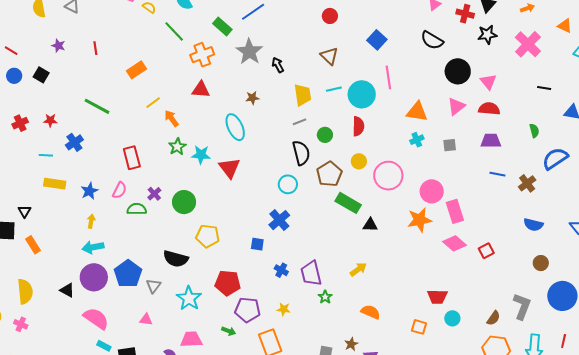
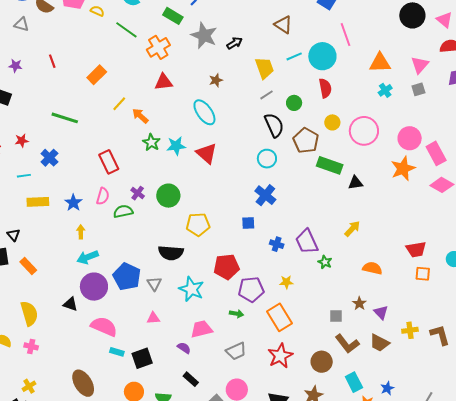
black arrow: (278, 65) -> (235, 43), turned 98
pink triangle: (456, 106) -> (420, 65), moved
red trapezoid: (437, 297) -> (416, 250), moved

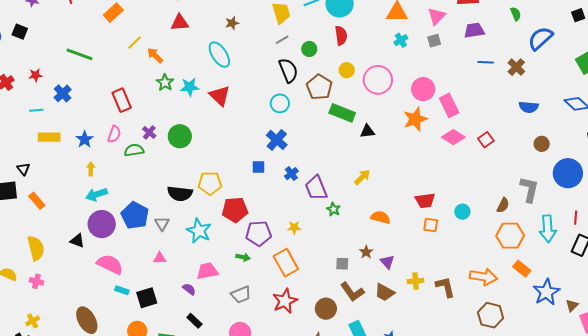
yellow pentagon: (198, 224) -> (210, 183), moved
blue cross: (277, 244) -> (291, 174), moved, turned 32

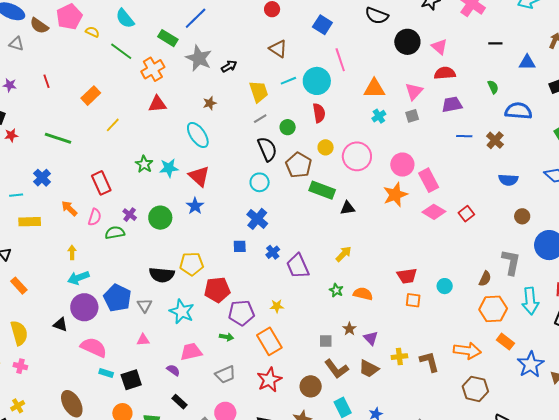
blue semicircle: (540, 38) -> (518, 111), turned 48
orange arrow: (155, 55) -> (69, 208), moved
red star: (35, 75) -> (11, 135), moved
blue star: (85, 139) -> (195, 206), moved
green star: (333, 209) -> (336, 290), moved

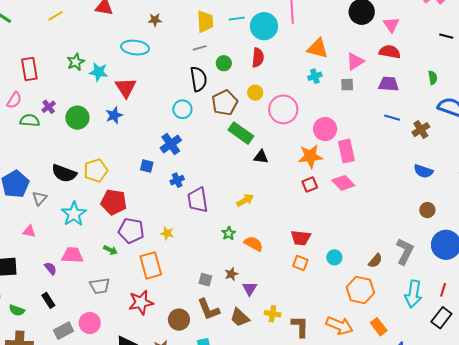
cyan ellipse: (198, 135) -> (135, 48), turned -64
red square: (466, 214) -> (310, 184), moved
yellow pentagon: (192, 264) -> (96, 170), turned -30
orange hexagon: (493, 309) -> (360, 290), moved

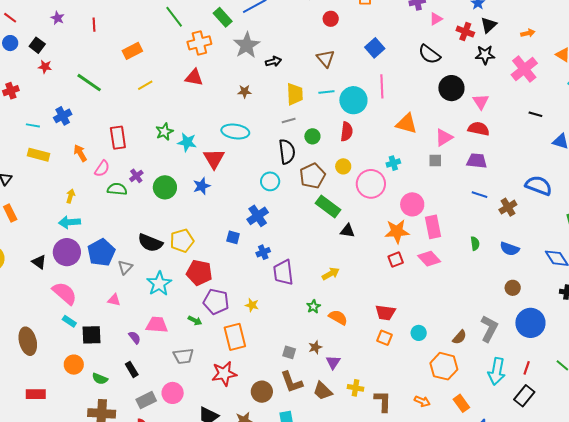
cyan ellipse: (135, 48) -> (235, 131), moved
cyan cross: (315, 76) -> (393, 163), moved
green semicircle: (433, 78) -> (475, 243), moved
orange arrow: (340, 326) -> (422, 401), size x0.6

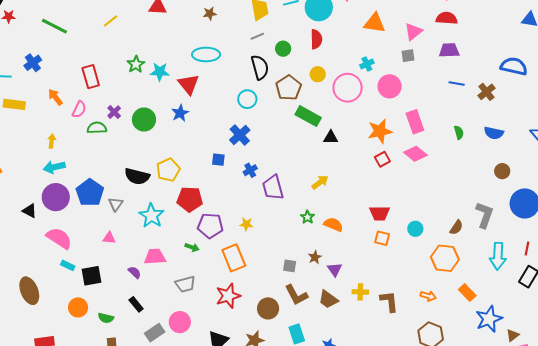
pink circle: (412, 204) -> (390, 86), moved

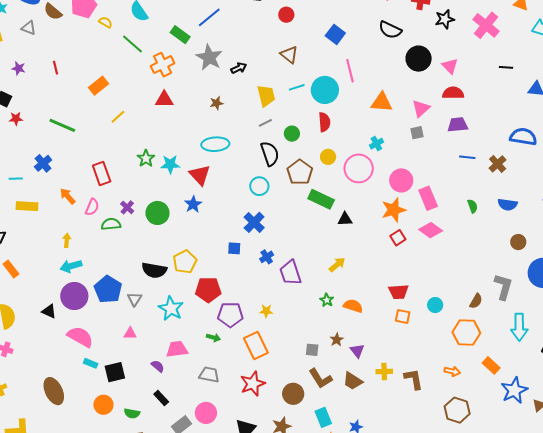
pink circle: (390, 86) -> (401, 180), moved
gray trapezoid: (185, 284) -> (209, 375), turned -150

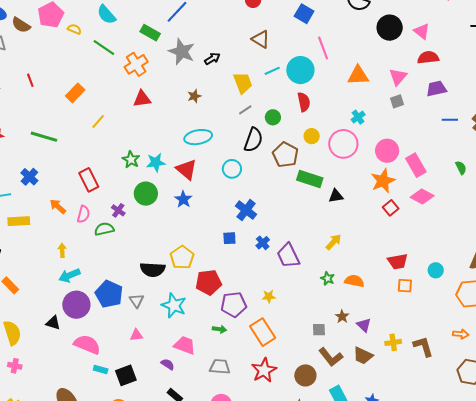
black semicircle: (270, 154) -> (253, 140), turned 45
cyan circle: (259, 186) -> (232, 169), moved
green circle: (157, 213) -> (146, 194), moved
pink trapezoid: (177, 349) -> (185, 345), turned 35

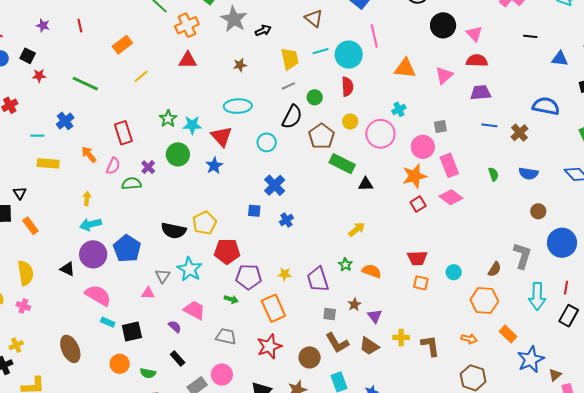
gray square: (397, 101) -> (440, 126), moved
purple trapezoid: (288, 256) -> (318, 279), moved
gray triangle: (137, 301) -> (163, 276), moved

